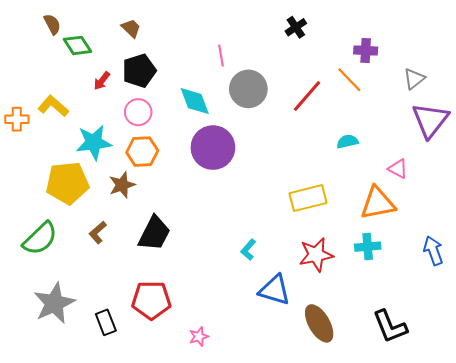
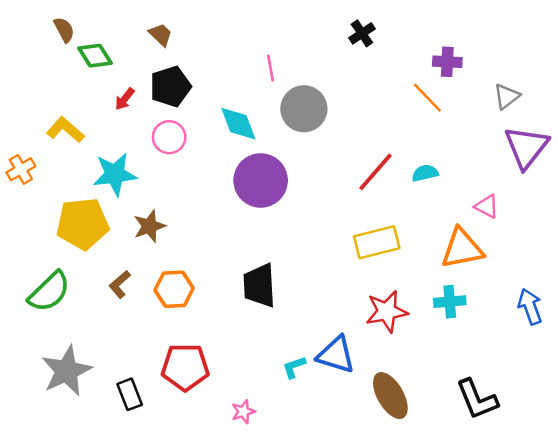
red line: (307, 96) -> (376, 172), moved
orange cross: (17, 119) -> (21, 169), moved, turned -30
orange hexagon: (142, 152) -> (174, 289), moved
black trapezoid: (154, 233) -> (259, 286), moved, turned 150
cyan L-shape: (248, 250) -> (294, 367), moved, turned 30

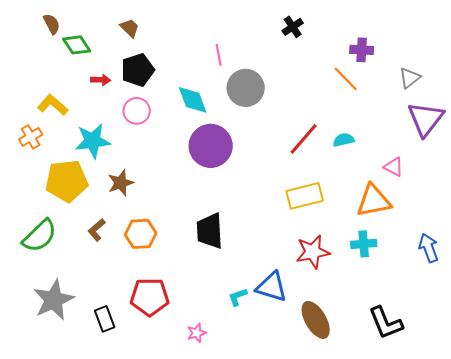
red arrow: (125, 99) -> (101, 80), turned -126
orange cross: (21, 169) -> (31, 137), moved

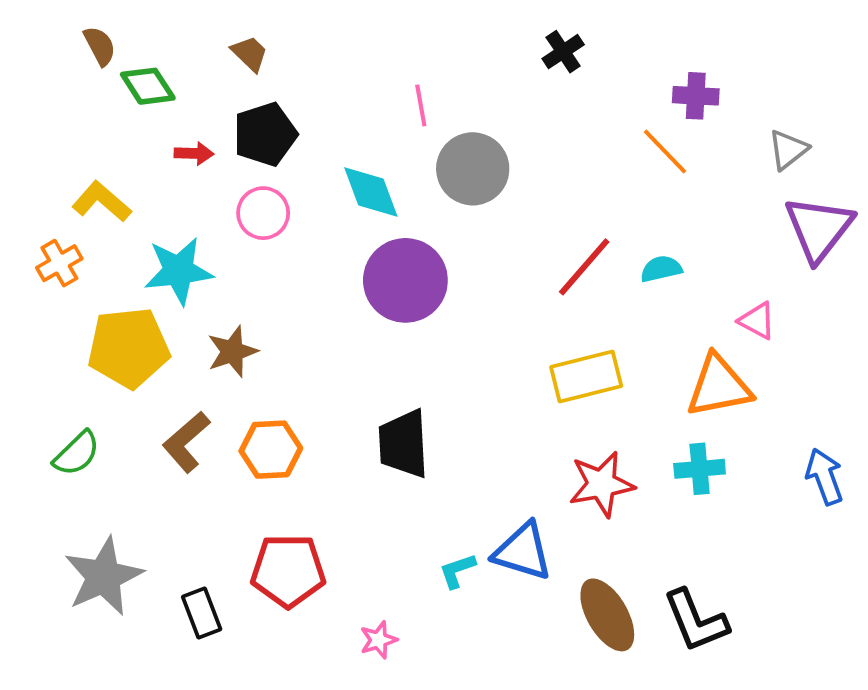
brown L-shape: (97, 230) -> (186, 442), size x1.4
green semicircle: (40, 236) -> (77, 453), size x0.7
black L-shape: (386, 323) -> (696, 621), moved

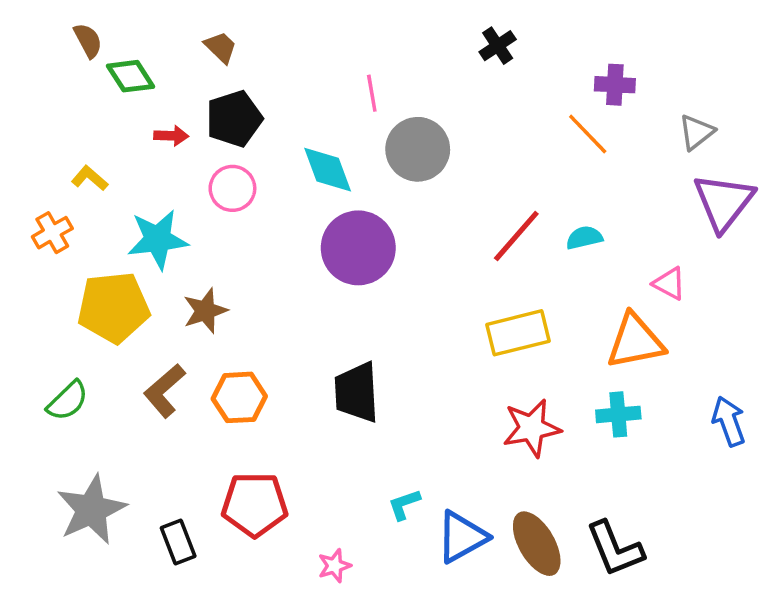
yellow L-shape: (102, 202) -> (90, 178), size x0.7
blue triangle: (523, 551) -> (462, 537), moved, turned -46

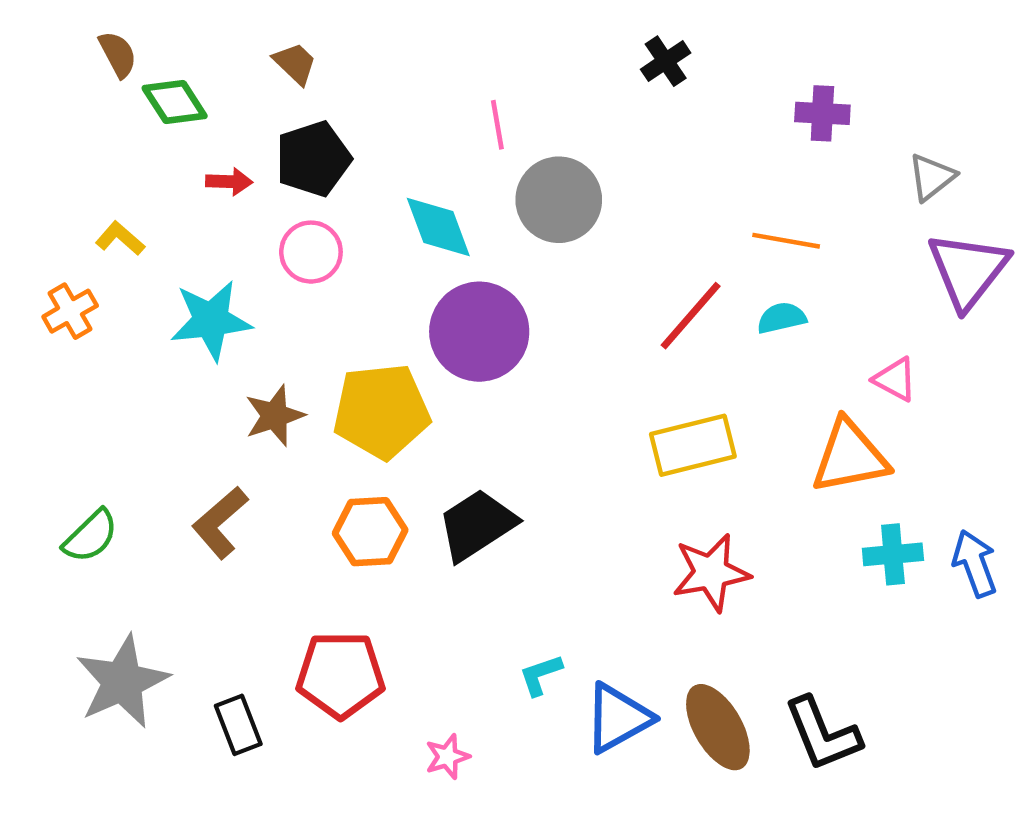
orange line: (588, 134) -> (786, 241), moved, turned -36
yellow pentagon: (113, 307) -> (381, 411), moved
black trapezoid: (357, 392) -> (477, 525), turned 60
orange hexagon: (239, 397) -> (370, 532), moved
cyan cross: (618, 414) -> (893, 554), moved

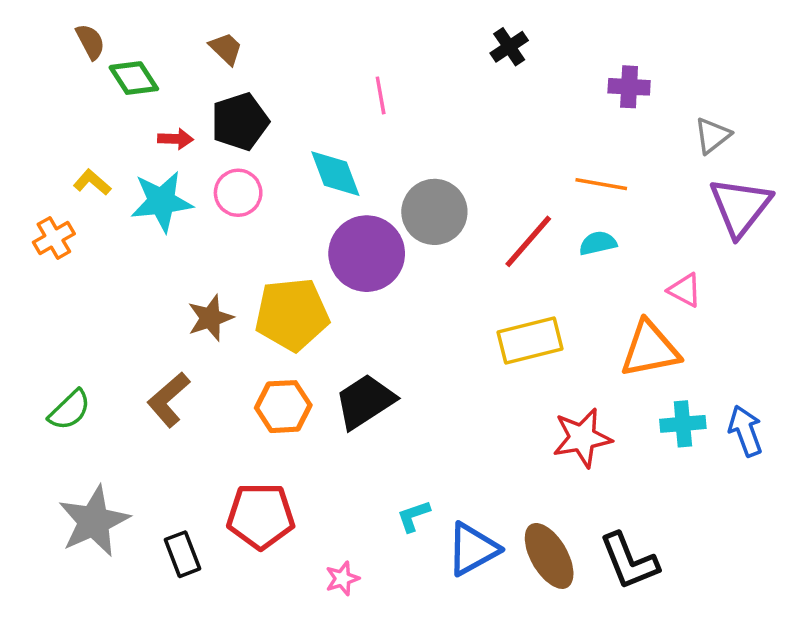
gray circle: (559, 200) -> (434, 212), moved
cyan star: (211, 320) -> (162, 201), moved
red star: (711, 573) -> (582, 438), moved

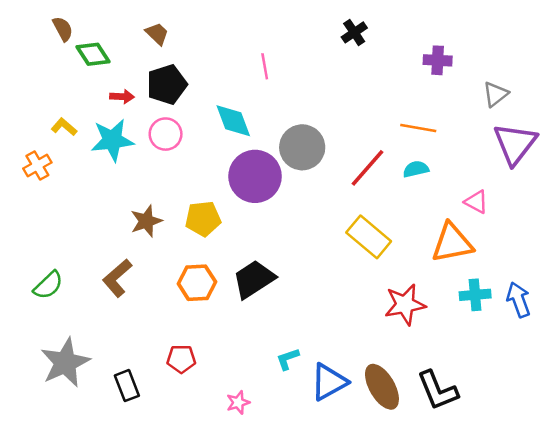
yellow pentagon: (292, 314) -> (203, 219), size x0.7
yellow rectangle: (530, 340) -> (369, 237), turned 54
red pentagon: (261, 516) -> (181, 359), size x0.6

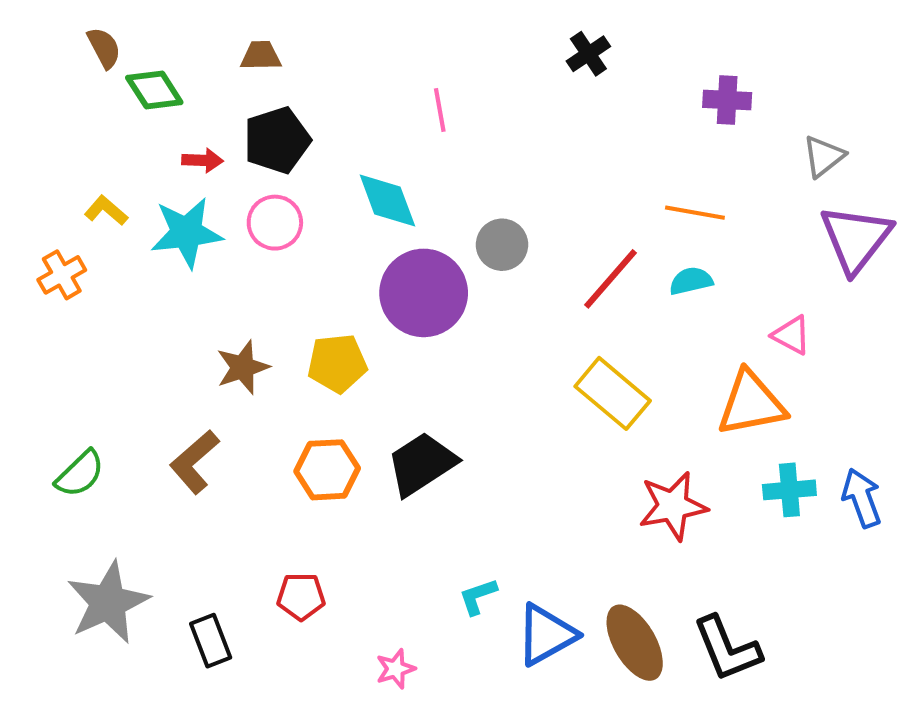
brown trapezoid: (157, 34) -> (261, 56), turned -45
gray circle: (302, 147) -> (502, 245), size x0.7

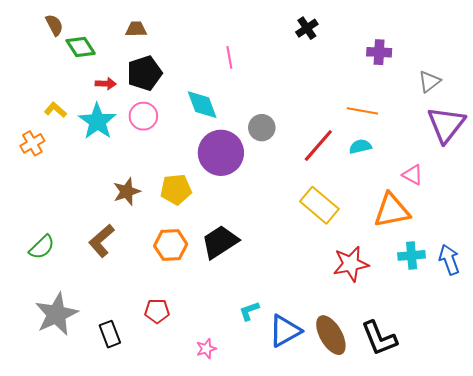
cyan star: (186, 233) -> (97, 121), turned -30

